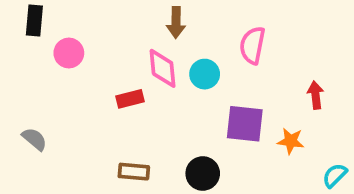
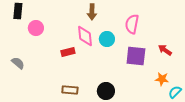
red arrow: (316, 95) -> (165, 50), turned -48
purple square: (245, 124) -> (136, 56), moved
gray semicircle: (34, 139) -> (18, 63), moved
orange star: (291, 141) -> (162, 79), moved

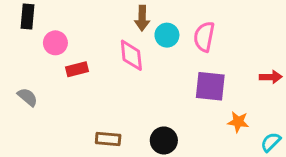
cyan circle: (107, 39) -> (167, 35), moved
red arrow: (165, 50) -> (271, 77), moved, turned 144
red rectangle: (68, 52) -> (77, 69), moved
orange star: (162, 79) -> (238, 122), moved

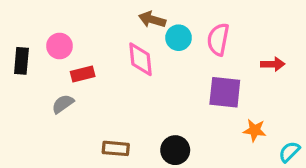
black rectangle: (27, 17) -> (21, 61), moved
brown arrow: (142, 18) -> (152, 20), turned 105
red arrow: (271, 77) -> (273, 64), moved
gray semicircle: (27, 97) -> (63, 104), moved, turned -75

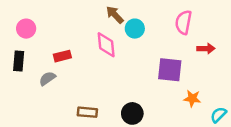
brown arrow: (152, 20) -> (115, 15), turned 30
pink semicircle: (218, 39) -> (184, 22), moved
pink circle: (60, 46) -> (26, 29), moved
black rectangle: (21, 61) -> (19, 61), moved

